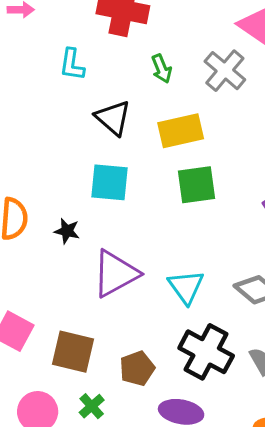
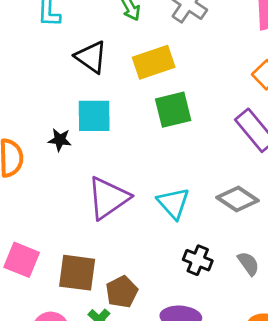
black star: (67, 231) -> (60, 140), moved
black cross: (206, 352) -> (198, 260), size x0.6
brown pentagon: (137, 368) -> (122, 292), moved

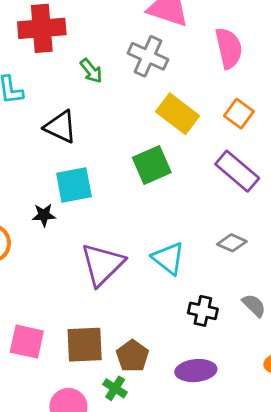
yellow rectangle: (154, 62) -> (178, 114), moved, turned 66
gray diamond: (238, 199) -> (232, 243), size x0.7

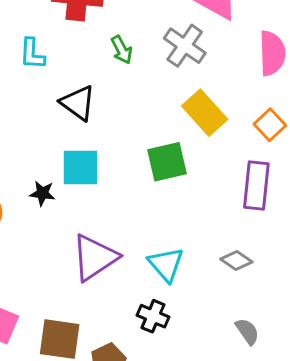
purple rectangle: (237, 171) -> (256, 186), turned 45
black cross: (203, 311) -> (153, 316), moved

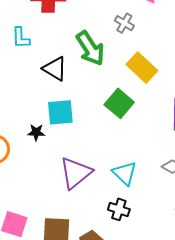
gray cross: (185, 46) -> (124, 23), size x0.7
green arrow: (122, 50) -> (90, 48), moved, size x1.8
green square: (167, 162) -> (119, 103), turned -32

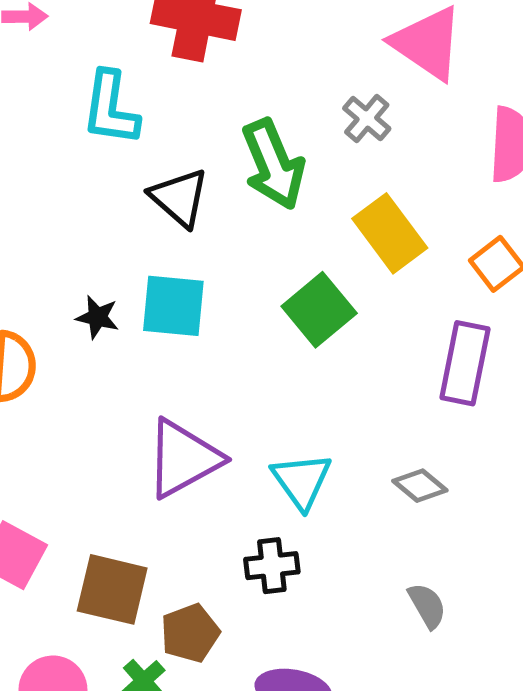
cyan L-shape: (21, 38) -> (111, 108), size x1.4
black star: (36, 132) -> (97, 317), moved
black cross: (119, 209) -> (272, 566), turned -35

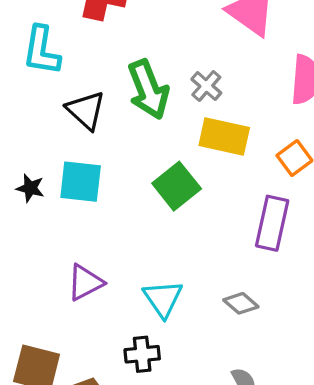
gray cross: (367, 118) -> (206, 86), moved
yellow rectangle: (390, 233) -> (224, 137), turned -42
purple triangle: (183, 459) -> (85, 282), size x0.7

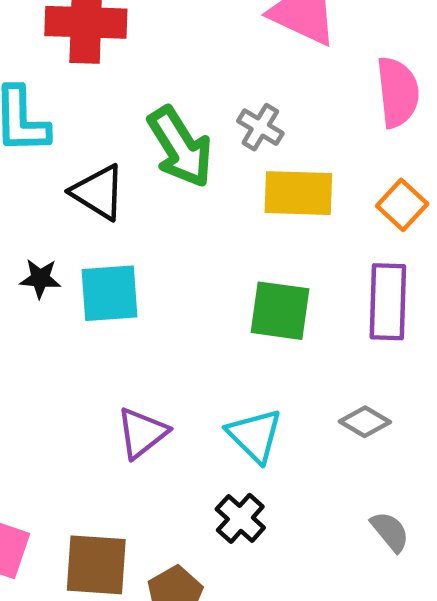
green square: (177, 186) -> (280, 311), moved, turned -33
black star: (30, 188) -> (40, 278), moved
black cross: (142, 354) -> (240, 518), turned -32

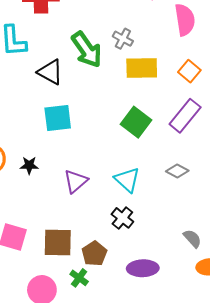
black star: (40, 278) -> (29, 165), moved
purple rectangle: (388, 302) -> (185, 116), turned 40
green square: (280, 311) -> (136, 122), turned 32
gray semicircle: (390, 532) -> (192, 239), moved

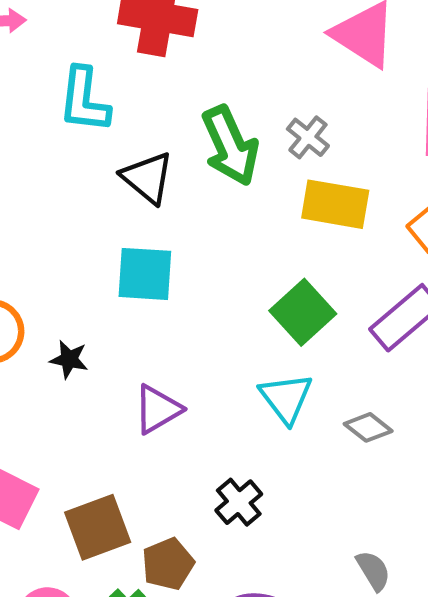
cyan triangle: (127, 180) -> (286, 398), moved
brown square: (58, 242) -> (98, 527), turned -32

